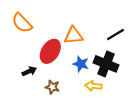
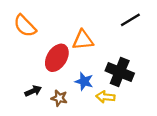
black line: (115, 34) -> (130, 20), moved
blue star: (81, 64) -> (84, 81), moved
black arrow: (29, 71) -> (33, 91), moved

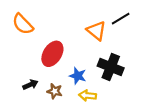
orange triangle: (83, 40) -> (96, 31), moved, turned 45
yellow arrow: (105, 97) -> (88, 96), moved

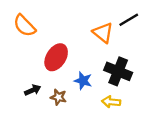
yellow arrow: (88, 96) -> (111, 102), moved

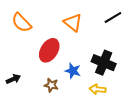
orange triangle: (103, 33) -> (73, 23), moved
black arrow: (33, 90) -> (13, 79), moved

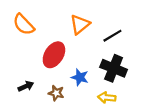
black line: (113, 17) -> (112, 36), moved
orange triangle: (73, 23) -> (80, 24), turned 42
black arrow: (13, 79) -> (26, 86), moved

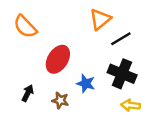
orange triangle: (80, 24) -> (100, 19), moved
black arrow: (26, 86) -> (28, 93), turned -40
yellow arrow: (107, 98) -> (131, 105), moved

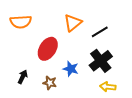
orange triangle: (100, 19) -> (73, 23), moved
orange semicircle: (25, 27) -> (21, 22), turned -50
black cross: (122, 74) -> (101, 61), turned 30

